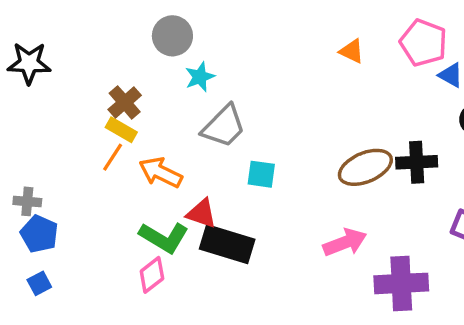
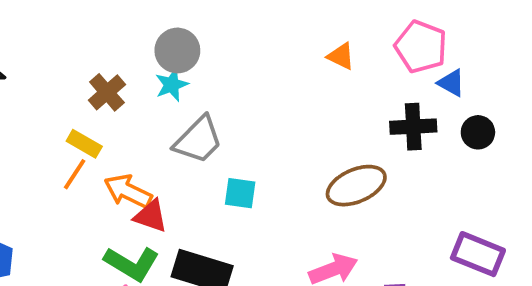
gray circle: (172, 36) -> (177, 51), moved
brown cross: (125, 102) -> (107, 92), moved
black cross: (417, 162) -> (413, 127), moved
red triangle: (201, 213) -> (151, 216), moved

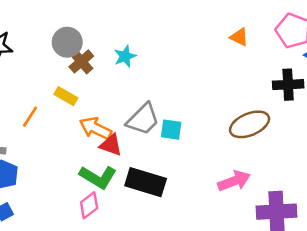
gray circle: (177, 51) -> (67, 42), moved
gray trapezoid: (198, 140) -> (143, 119), moved
orange line: (75, 174) -> (30, 117), moved

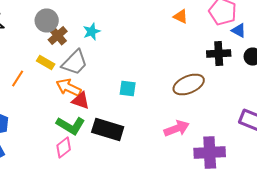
gray trapezoid: (143, 119) -> (75, 62), moved

